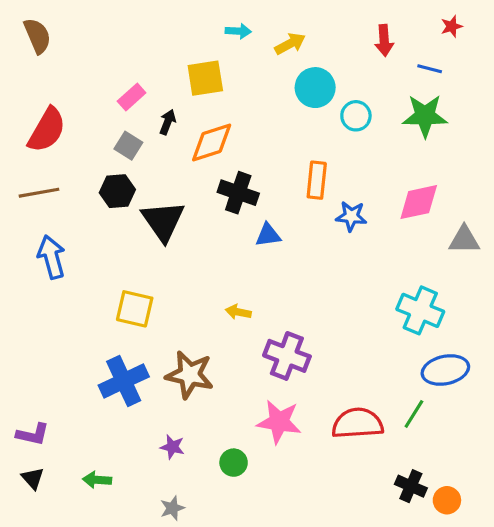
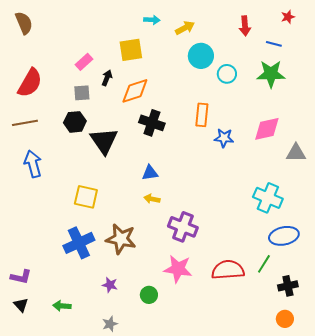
gray square: (128, 146) -> (82, 93), turned -36
blue triangle: (268, 235) -> (150, 173), moved
black cross: (411, 486) -> (288, 286), moved, turned -36

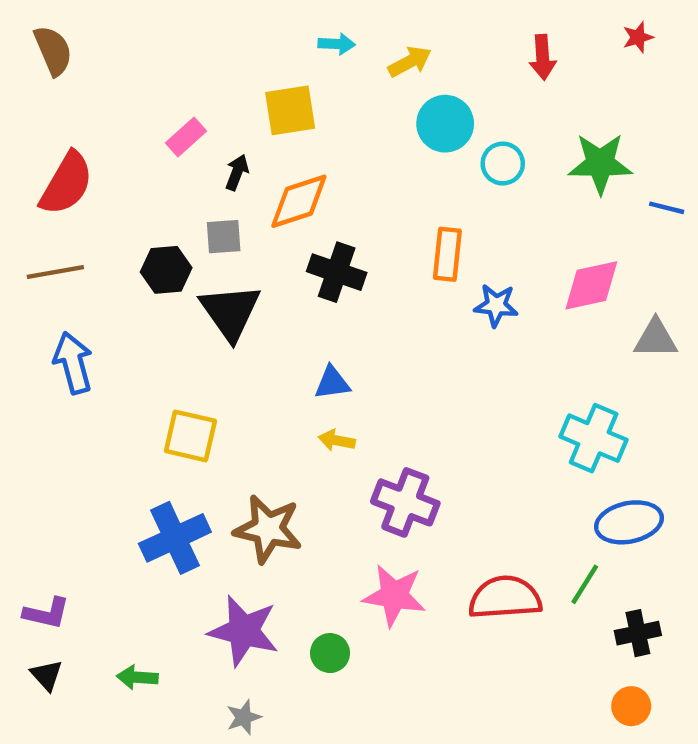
blue line: (274, 44) -> (667, 208), moved
gray square: (82, 93) -> (224, 237), moved
purple star: (110, 285) -> (244, 631), size x2.0

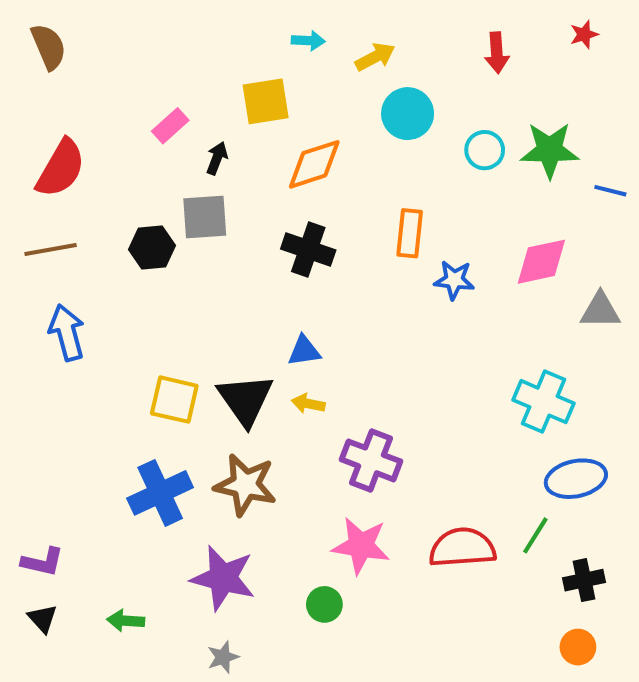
cyan circle: (503, 164) -> (485, 150), moved
orange diamond: (299, 201) -> (314, 164), moved
gray square: (224, 237) -> (205, 217), size x1.4
black triangle: (230, 312) -> (245, 400), moved
green circle: (330, 653) -> (324, 604), moved

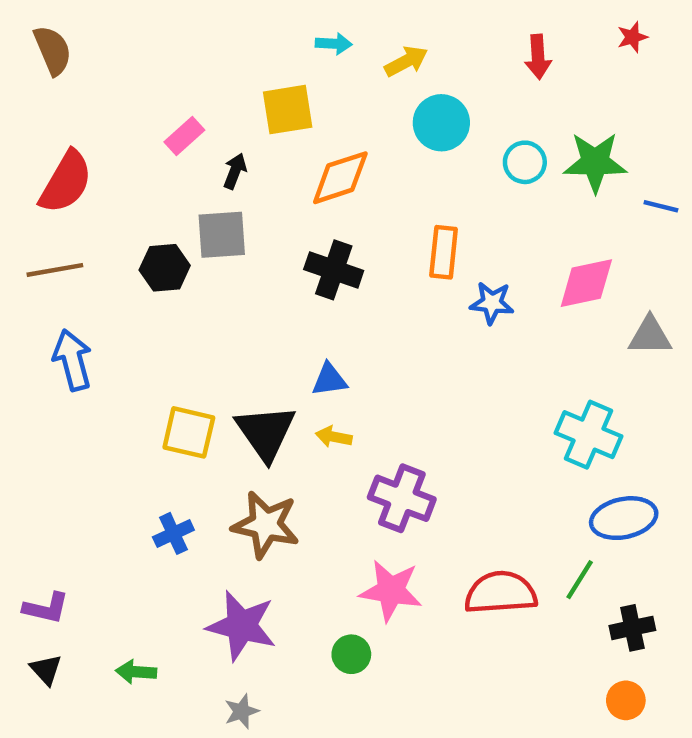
blue cross: (160, 493) -> (173, 533), size x0.6

